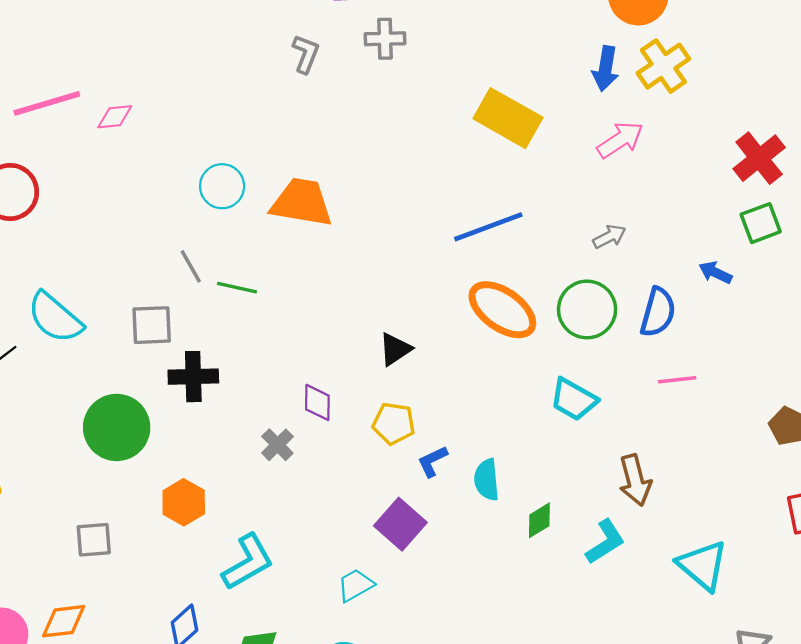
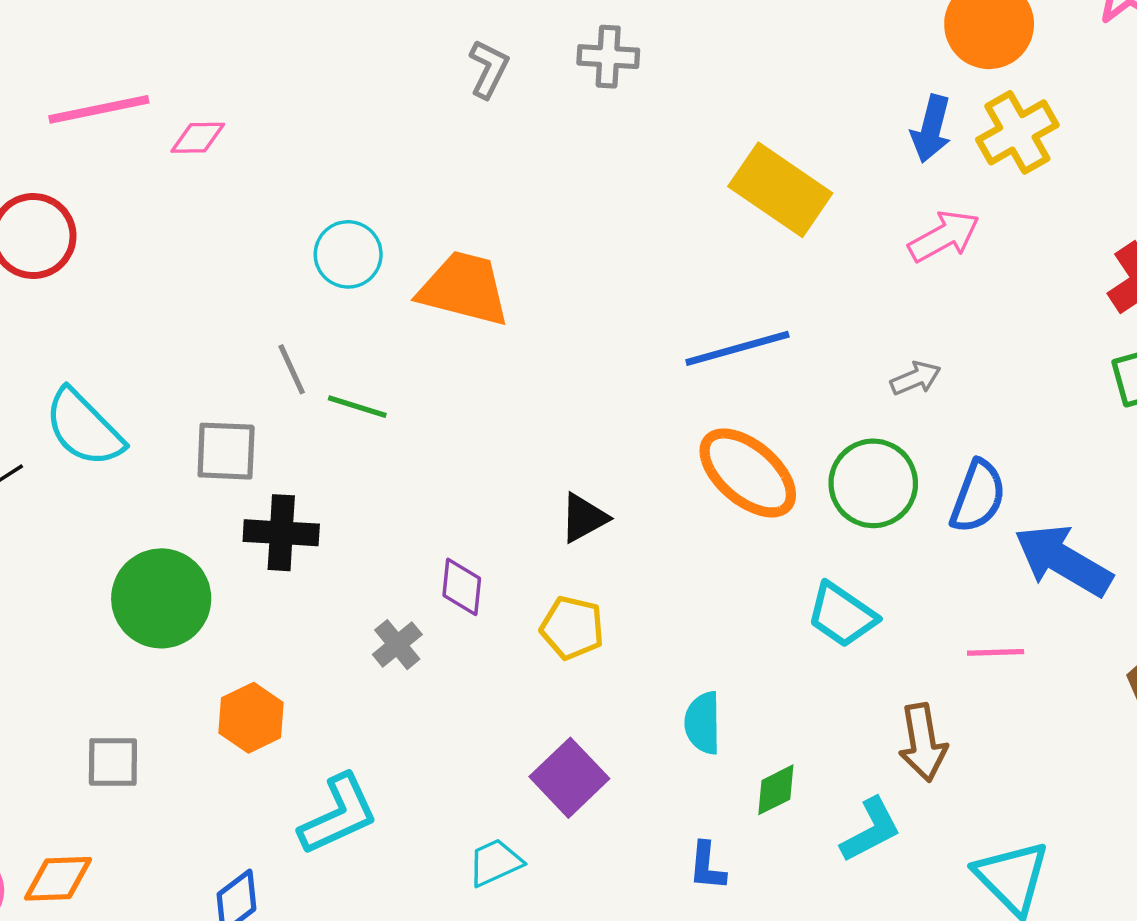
blue arrow: (715, 273) -> (1063, 560), moved, size x2.0
pink line: (677, 380) -> (996, 652), moved
blue L-shape: (432, 461) -> (707, 866), moved, turned -64

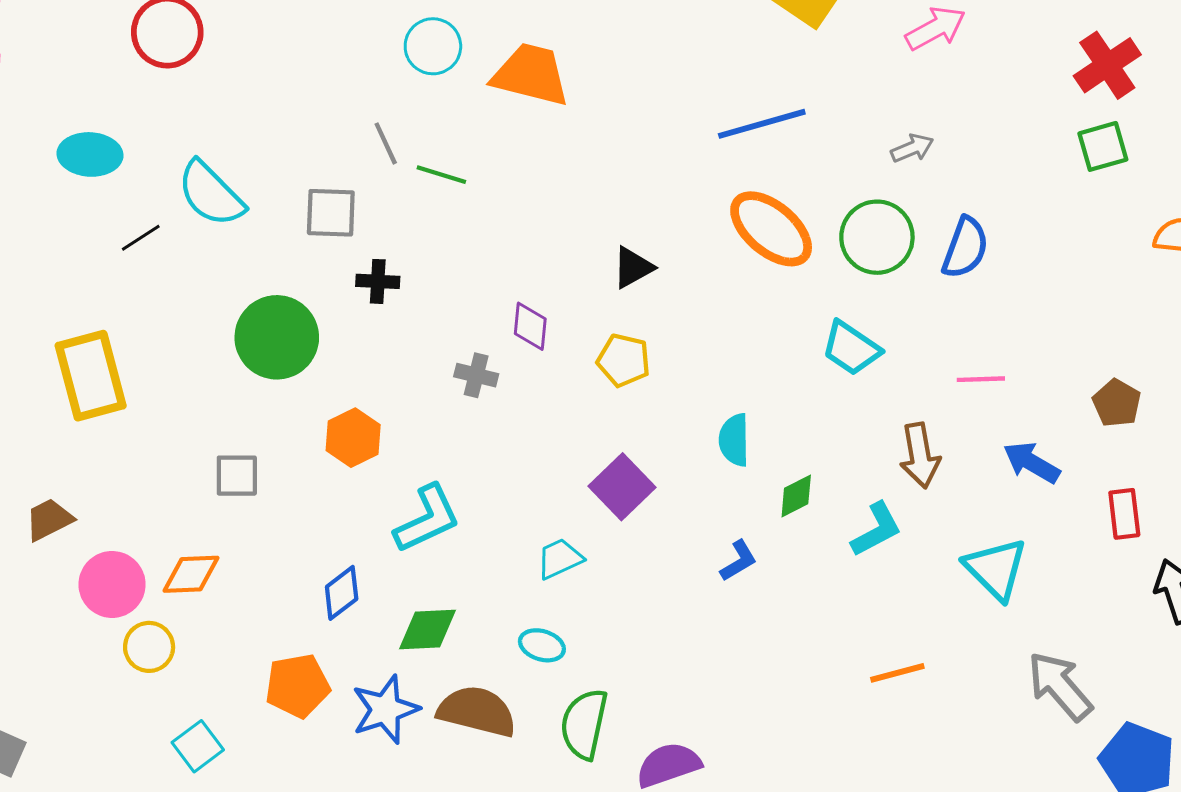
black cross: (281, 533) -> (378, 281), size x0.7
blue arrow: (1063, 560) -> (1032, 463), moved, size x0.7
gray cross: (397, 645) -> (476, 375), turned -36
blue L-shape: (707, 866) -> (739, 561), turned -126

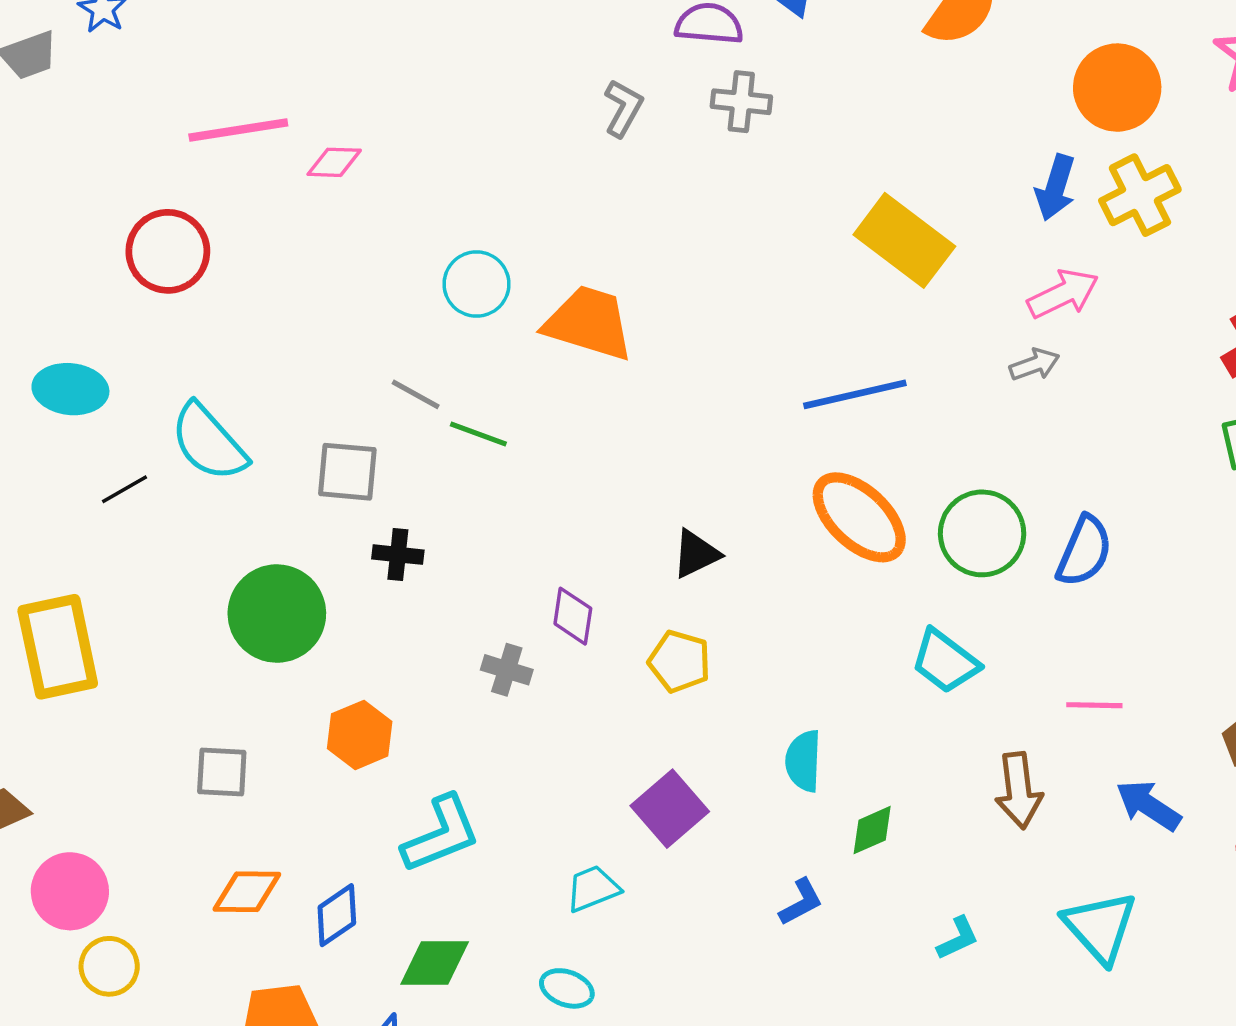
gray line: (386, 143) -> (416, 394), turned -39
gray arrow: (912, 148) -> (1035, 364), moved
cyan L-shape: (876, 530) -> (958, 938), moved, size x0.7
orange diamond: (191, 574) -> (247, 892), moved

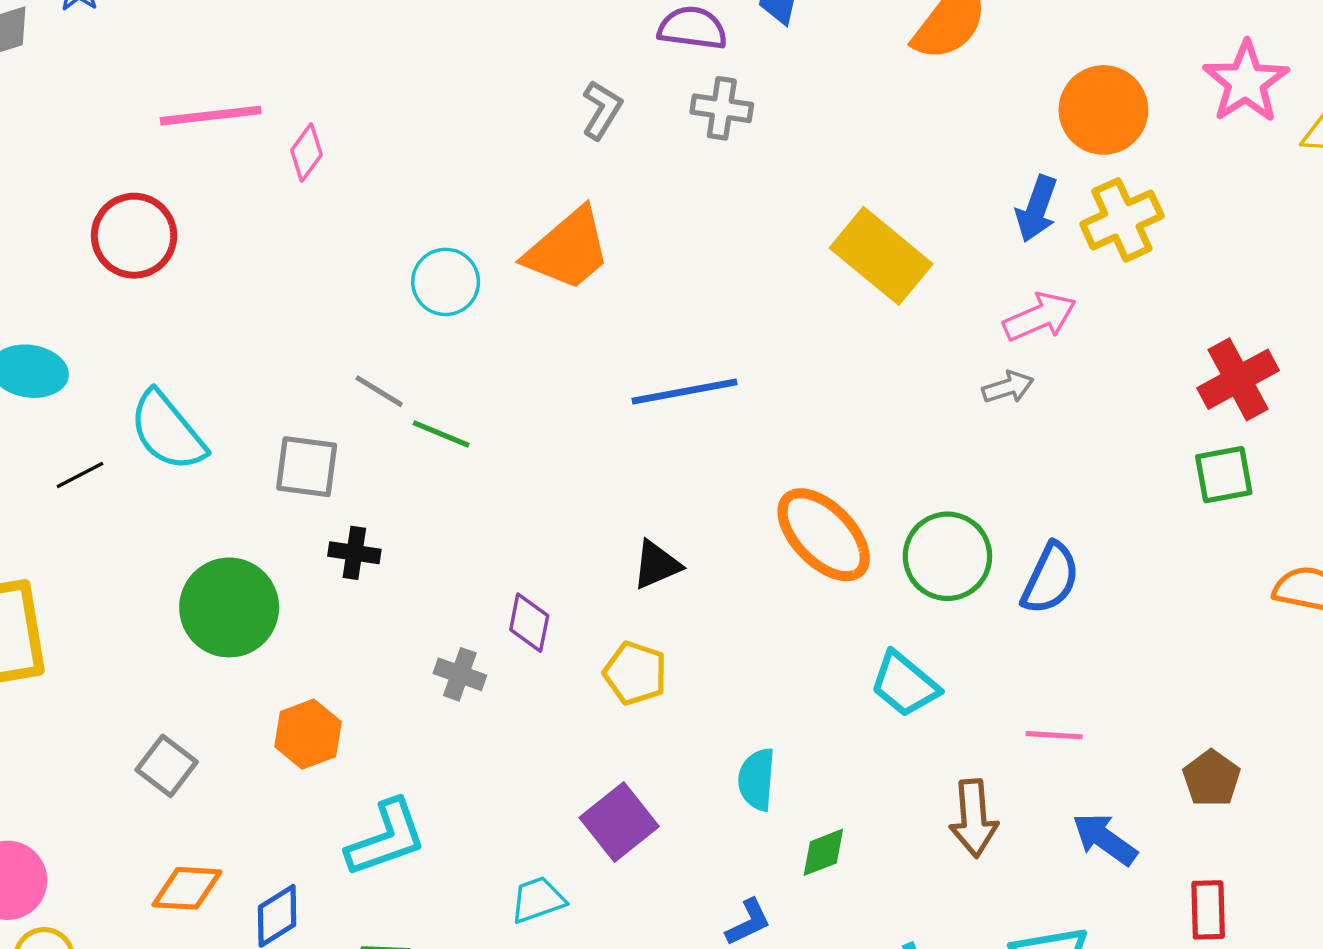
pink diamond: (334, 162) -> (306, 153), turned -58
orange trapezoid: (589, 323) -> (568, 249), moved, turned 120
blue line: (855, 394) -> (685, 391), moved
gray square: (222, 772) -> (167, 766), turned 32

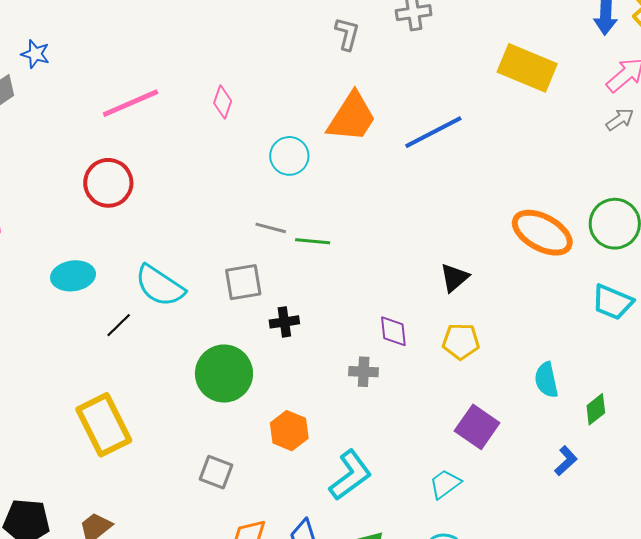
pink diamond: (306, 153) -> (223, 102), moved
blue line: (685, 391) -> (433, 132), moved

